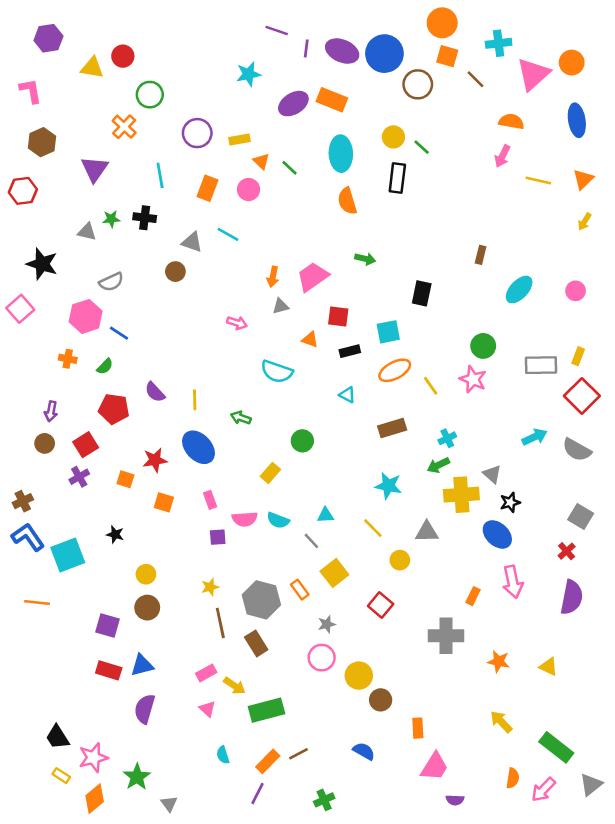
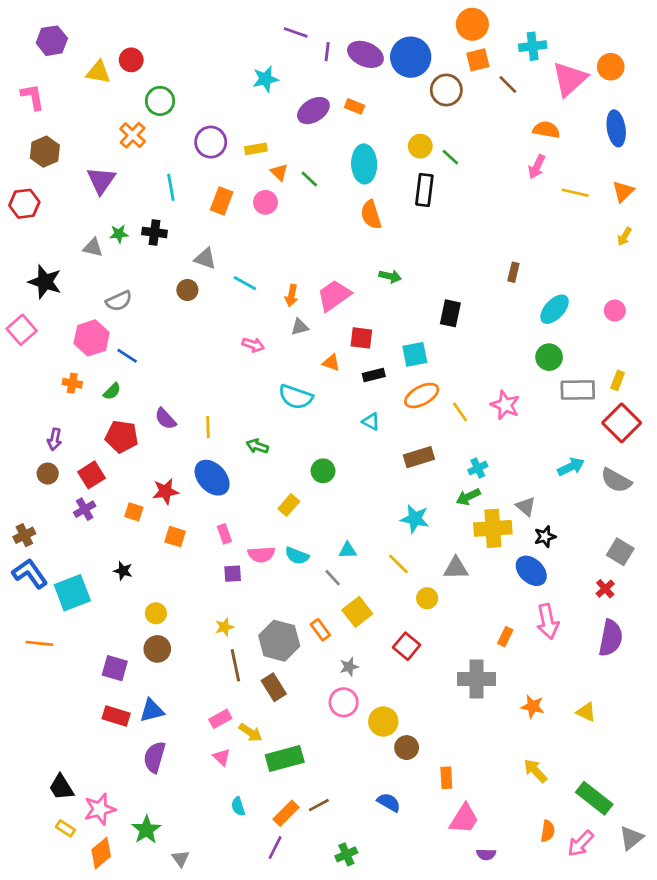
orange square: (447, 56) -> (478, 60), turned -30
orange rectangle: (332, 100) -> (355, 106), size x0.6
cyan line: (228, 234) -> (245, 283), moved
green circle: (483, 346) -> (549, 357), moved

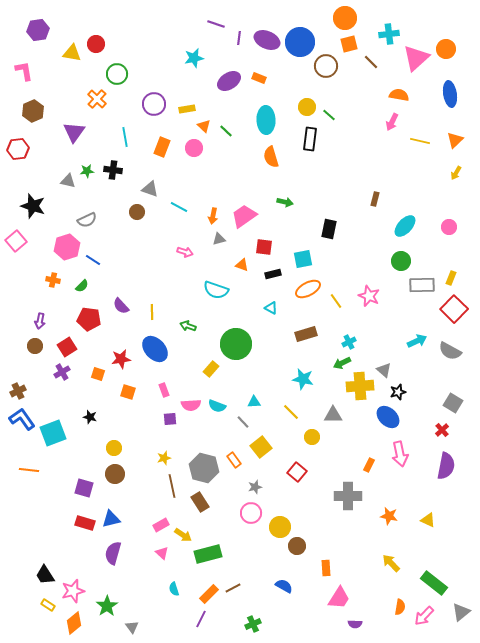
green circle: (323, 471) -> (236, 344), size x1.8

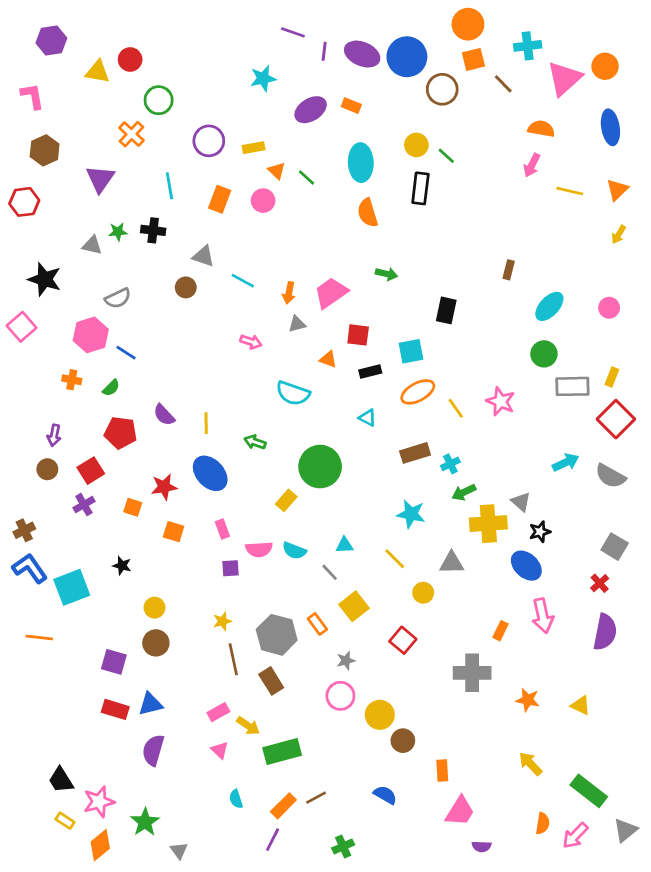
cyan cross: (349, 342) -> (450, 464), moved

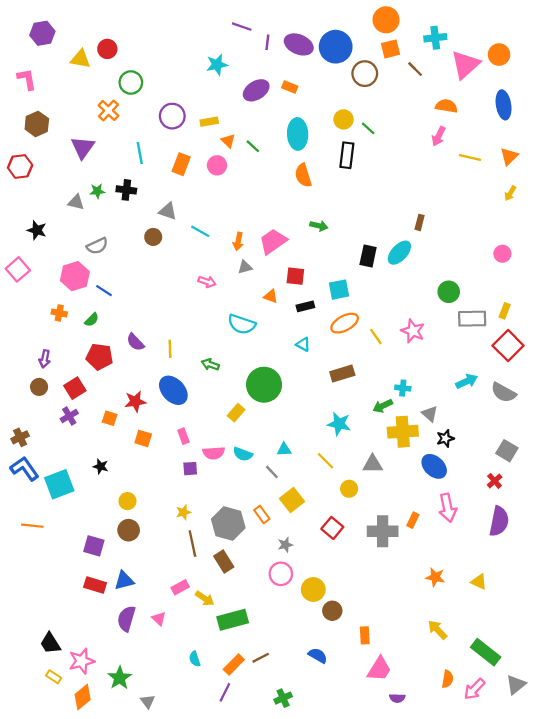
black star: (45, 279) -> (37, 230), size x0.7
cyan ellipse: (549, 306) -> (399, 253), moved
cyan cross: (450, 464) -> (403, 388), moved, turned 32
gray cross: (472, 673) -> (383, 531), moved
pink triangle: (220, 750) -> (159, 619), moved

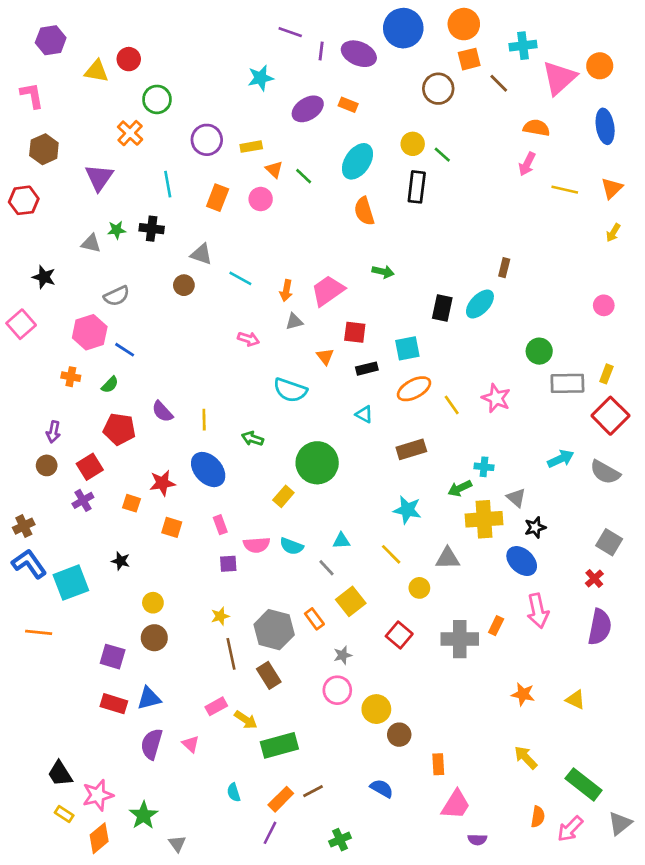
blue circle: (336, 47) -> (403, 28), moved
cyan ellipse: (298, 134) -> (357, 161), turned 36
orange triangle: (271, 296) -> (325, 356), turned 32

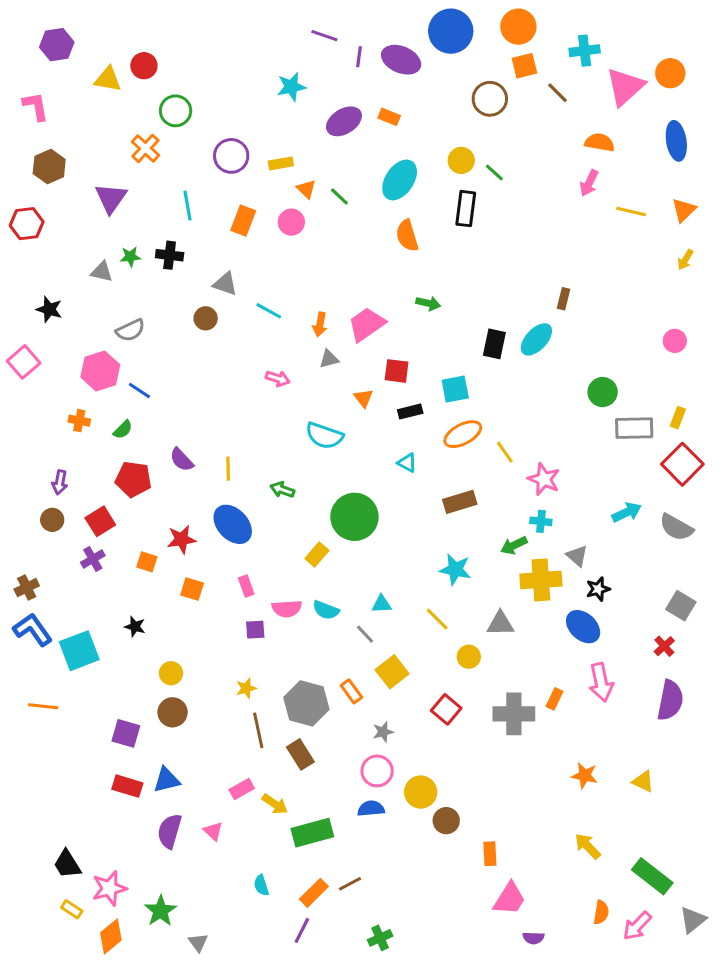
pink star: (496, 398) -> (544, 479), moved
blue semicircle: (382, 788) -> (371, 809), moved, turned -35

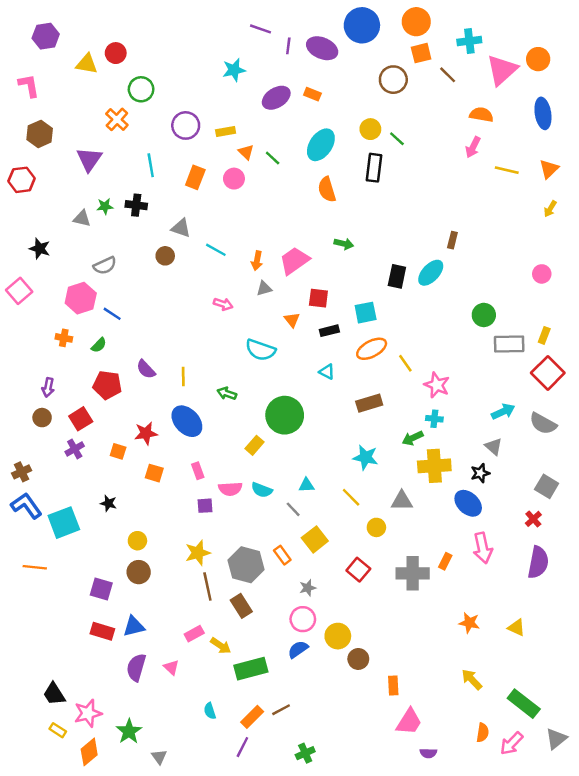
gray triangle: (577, 556) -> (493, 447), moved
yellow star: (246, 688) -> (198, 553), size x1.5
blue semicircle: (371, 809) -> (298, 649), turned -30

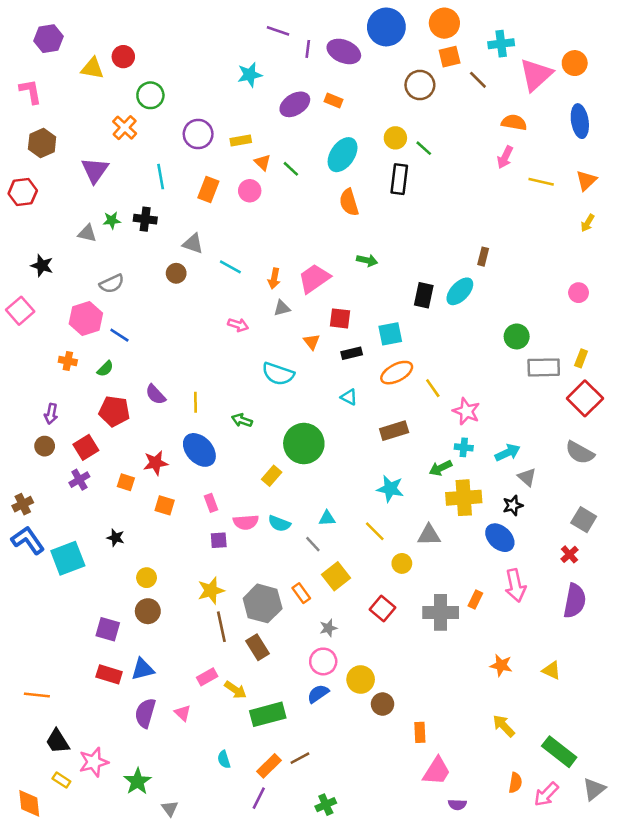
cyan arrow: (503, 412) -> (508, 453), moved
orange line: (35, 567) -> (37, 695), moved
orange diamond: (89, 752) -> (29, 803), moved, turned -56

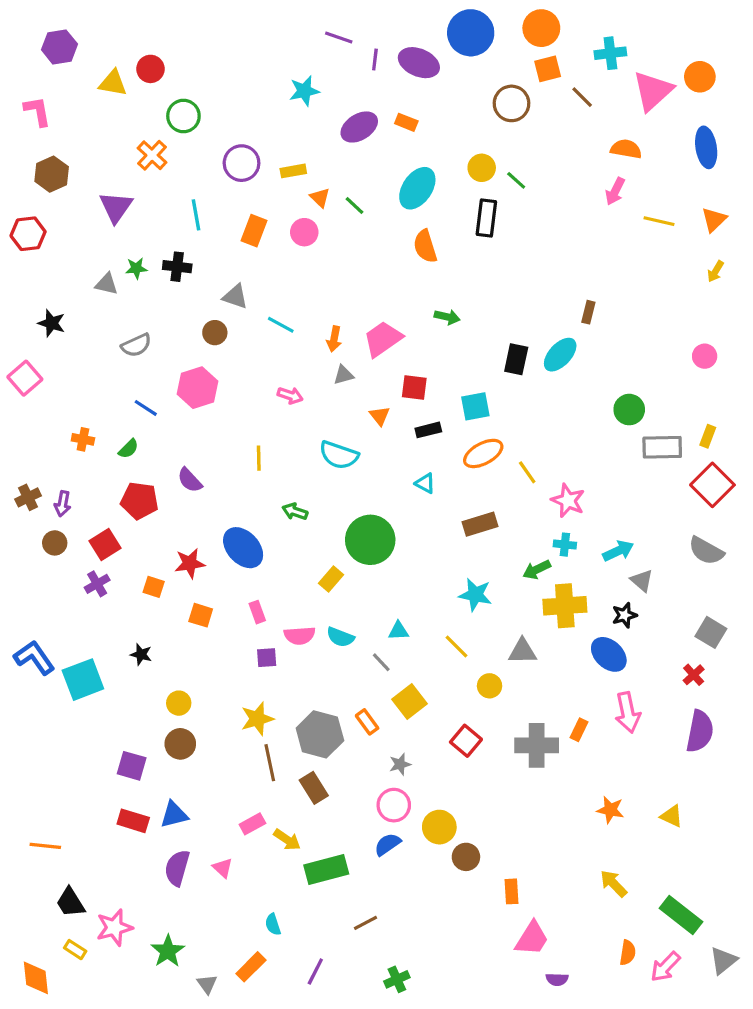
pink hexagon: (86, 318) -> (198, 388), moved
yellow line: (196, 402) -> (259, 458), moved
brown cross: (23, 504) -> (28, 497), moved
orange rectangle: (269, 766) -> (251, 967), moved

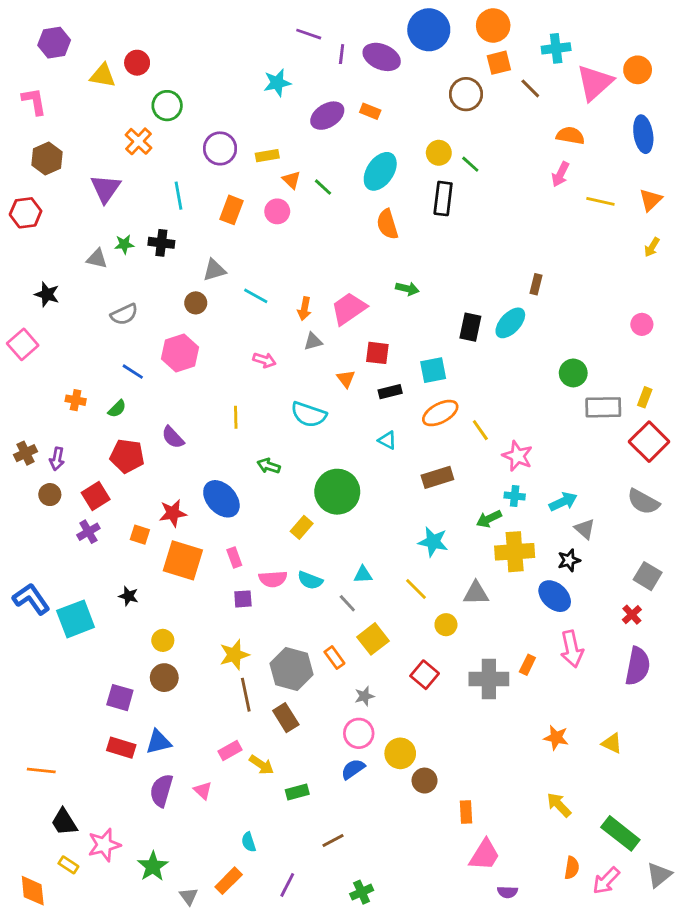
gray triangle: (235, 297) -> (214, 270), turned -35
orange square: (201, 615) -> (183, 560), size x1.8
green rectangle: (326, 869) -> (297, 792), size x0.6

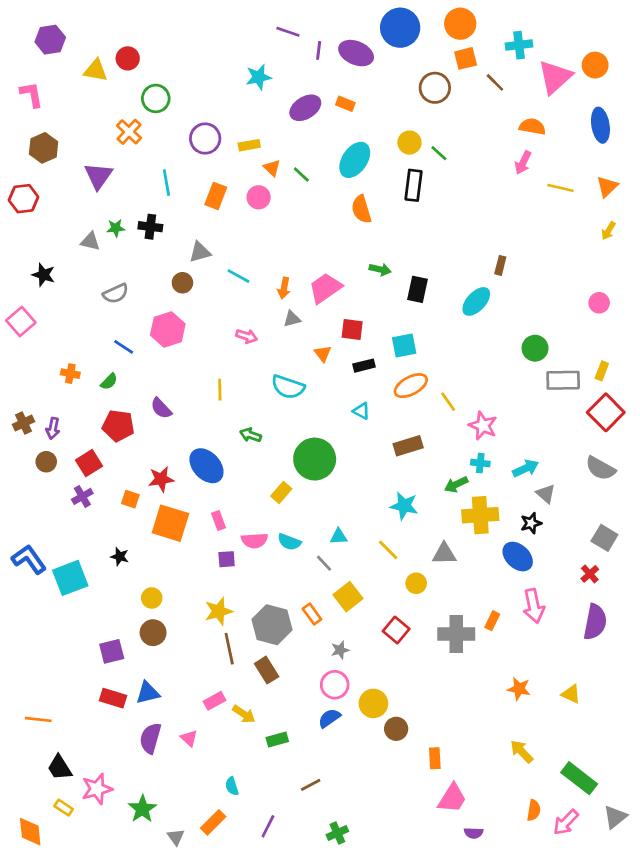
black rectangle: (470, 327) -> (417, 289), moved
purple square: (120, 698) -> (112, 651), turned -30

